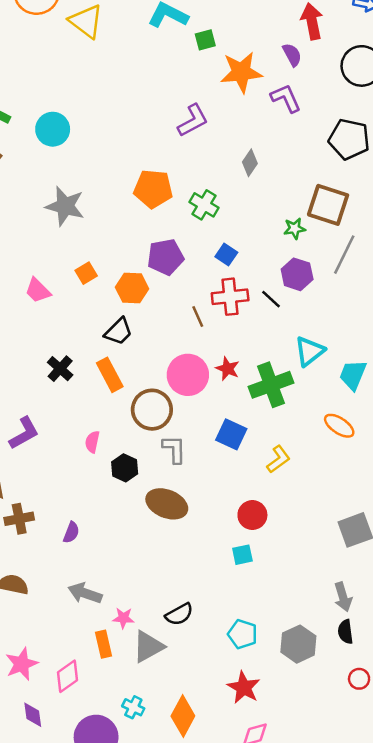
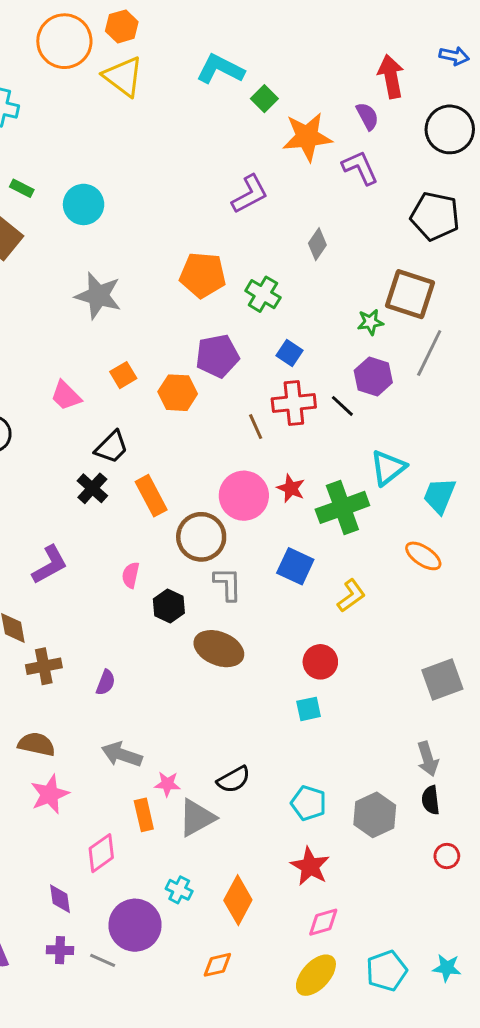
green square: (205, 40) -> (264, 99), turned -30
black trapezoid: (118, 331) -> (111, 447), moved
pink star: (22, 664) -> (50, 794), moved

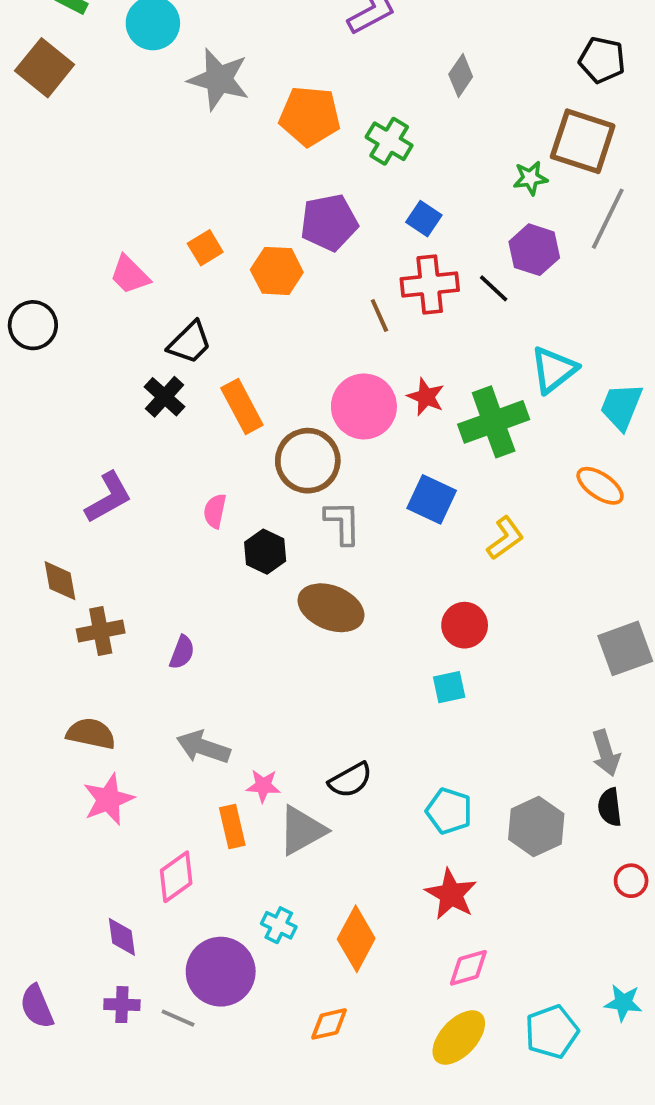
black pentagon: (435, 216) -> (602, 60), moved, size x0.7
gray star: (98, 296) -> (219, 79), moved
cyan star: (447, 968) -> (623, 1003), moved

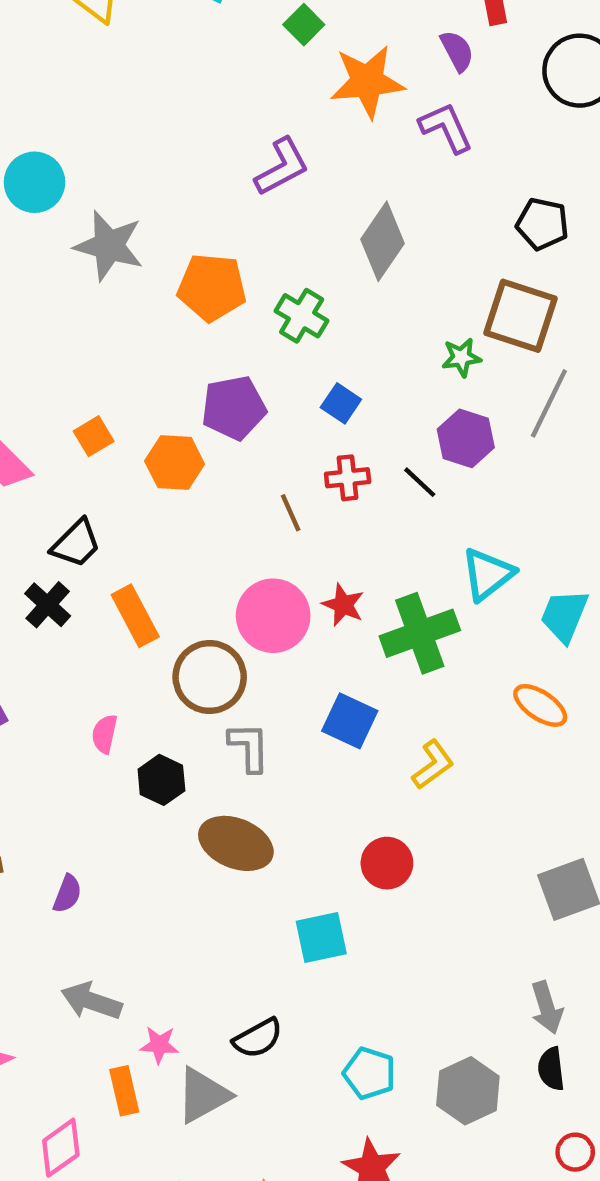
gray diamond: (461, 75) -> (383, 241), size x1.6
red cross: (430, 285) -> (348, 478), size x0.7
cyan square: (449, 687) -> (321, 938), moved, size x1.4

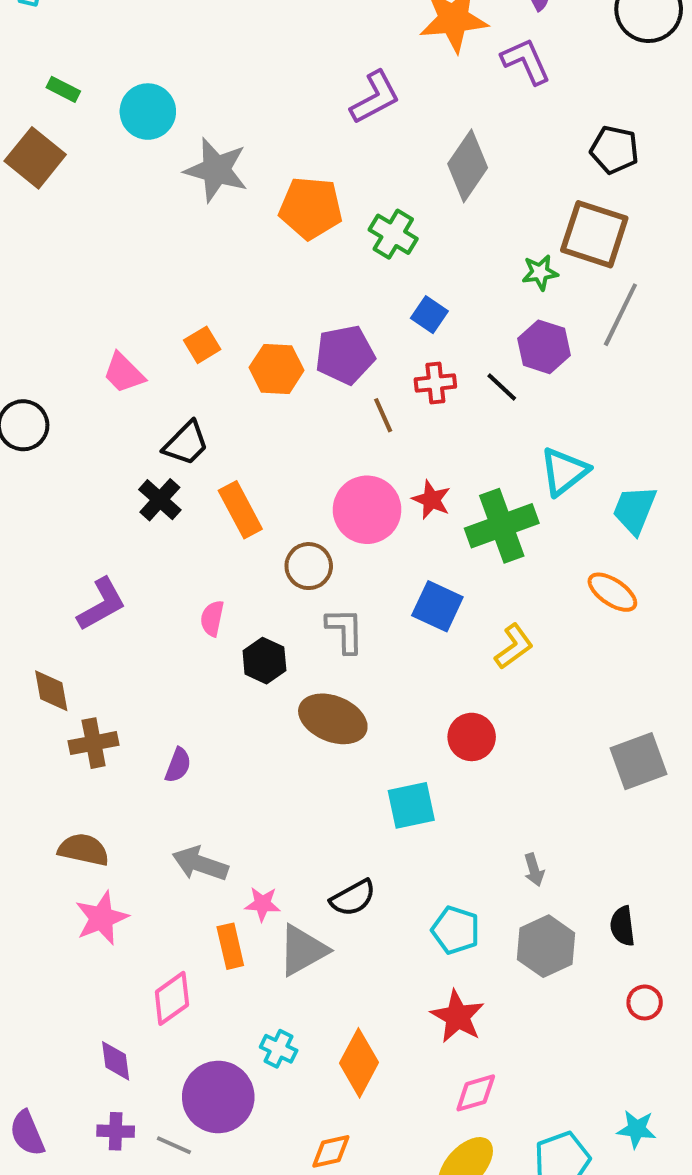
purple pentagon: (234, 408) -> (345, 355), moved
brown circle: (210, 677) -> (309, 566), size x0.7
gray arrow: (547, 1008) -> (534, 870), moved, size x0.7

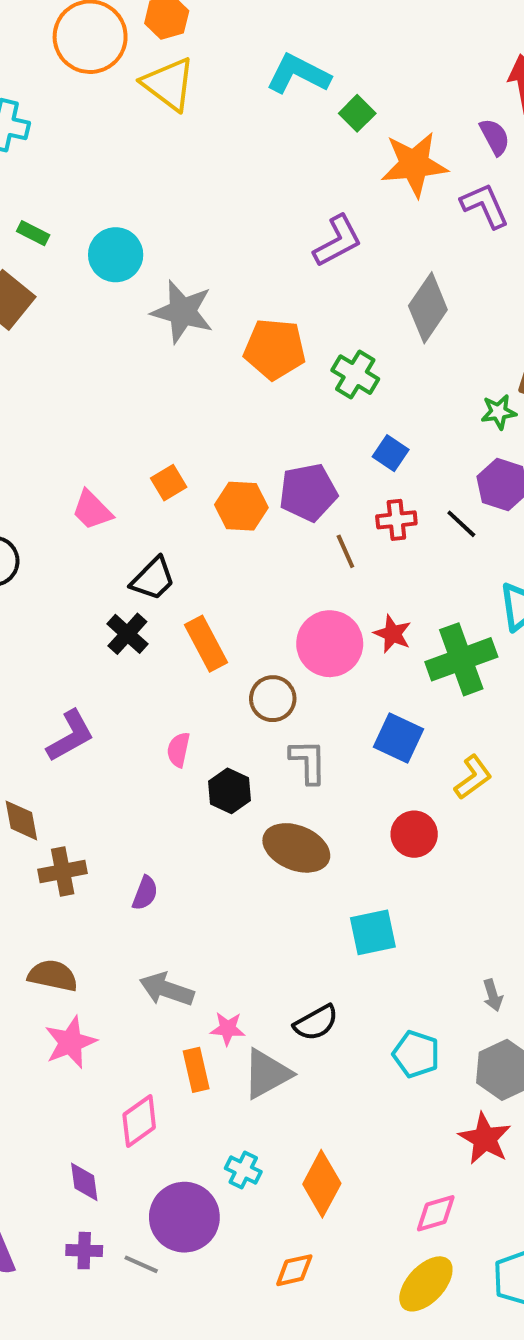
red circle: (472, 737) -> (414, 834), moved
red star: (458, 1017) -> (485, 1139), moved

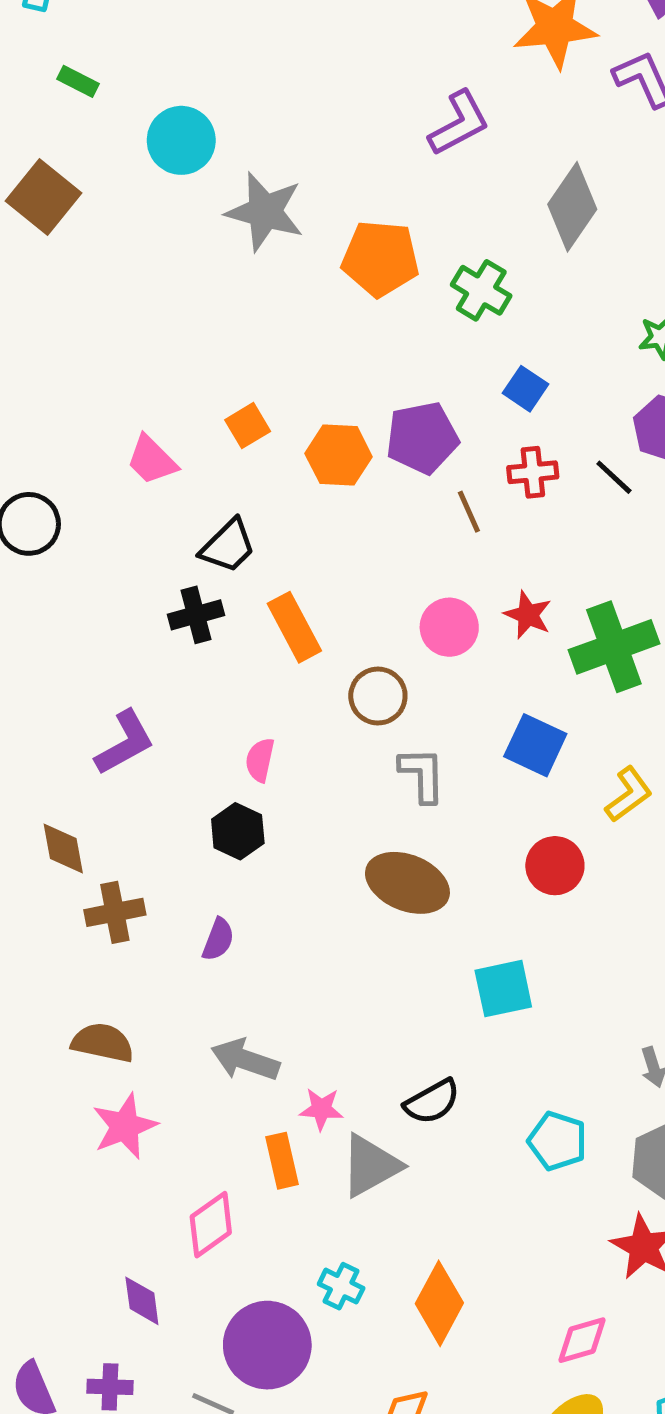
green rectangle: (33, 233) -> (78, 81), moved
black cross: (127, 634) -> (196, 615), turned 33
pink circle: (330, 644) -> (449, 627), size x0.7
black hexagon: (230, 791) -> (238, 831), moved
purple cross: (84, 1251) -> (110, 1387), moved

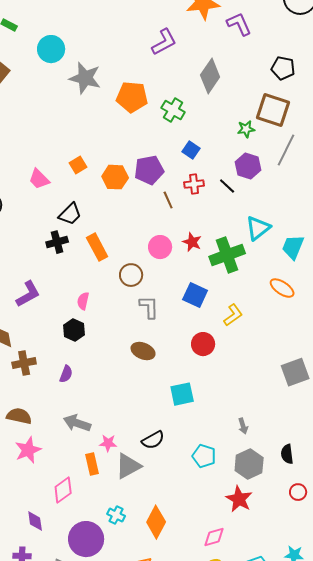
brown ellipse: (407, 883) -> (143, 351), size x0.7

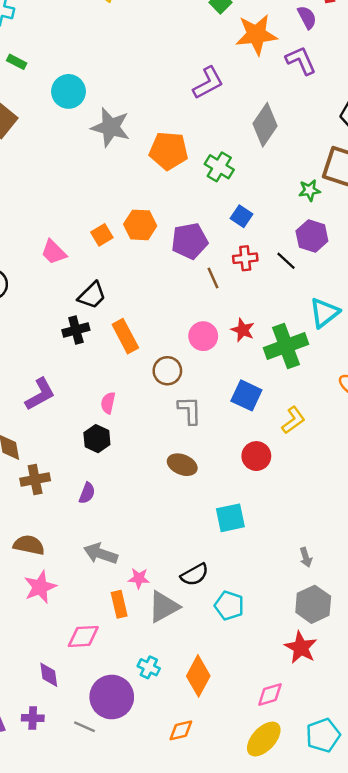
orange hexagon: (115, 177) -> (140, 225), moved
cyan pentagon: (204, 456) -> (229, 606), moved
pink diamond: (63, 490) -> (83, 636), turned 32

